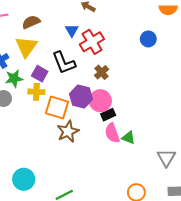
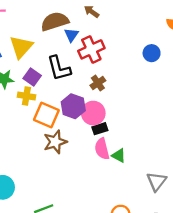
brown semicircle: (31, 22) -> (55, 21), moved, size x1.4

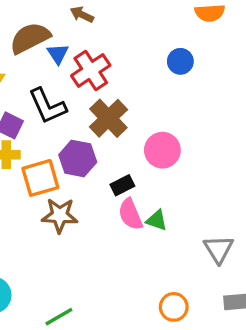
brown cross: (98, 83) -> (108, 118), size x1.6
pink circle: (93, 113) -> (162, 150), moved
orange square: (46, 115) -> (40, 178), turned -30
brown star: (55, 142) -> (60, 215), turned 30

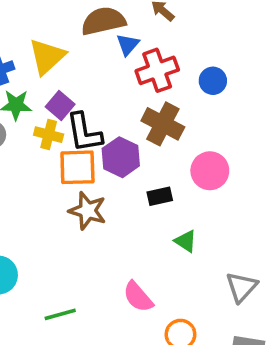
blue circle: (180, 61) -> (213, 81), moved
black L-shape: (47, 106) -> (84, 133), moved
brown cross: (108, 118) -> (163, 124), turned -33
pink semicircle: (130, 214) -> (138, 297), moved, turned -32

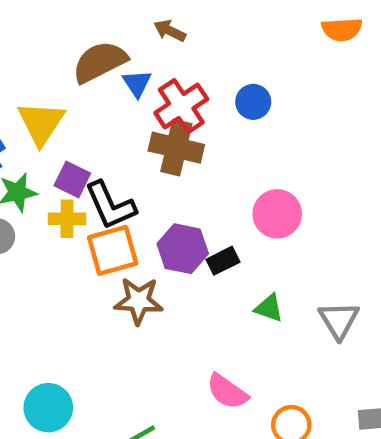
brown cross: (163, 124) -> (176, 148), moved
purple hexagon: (121, 157) -> (183, 249), moved
gray triangle: (242, 287) -> (339, 320), moved

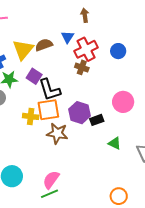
brown arrow: (170, 31) -> (85, 15), turned 48
brown semicircle: (100, 62) -> (44, 45), moved, size x0.7
brown cross: (176, 148) -> (82, 67), size x0.6
yellow cross: (67, 219) -> (31, 116), moved
pink semicircle: (227, 392) -> (51, 180), moved, turned 84

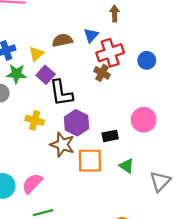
yellow triangle: (23, 50) -> (36, 54), moved, size x0.6
orange square: (48, 110) -> (90, 161), moved
purple hexagon: (79, 113) -> (77, 123), moved
pink semicircle: (51, 180) -> (32, 183), moved

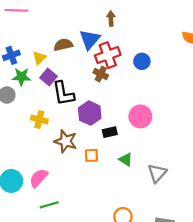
blue triangle: (91, 35) -> (90, 39), size x1.5
purple hexagon: (77, 123) -> (90, 113), moved
orange square: (90, 161) -> (91, 155), size x0.6

